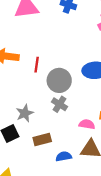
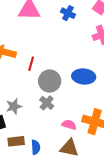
brown rectangle: (42, 140) -> (16, 141), moved
blue semicircle: (64, 156) -> (36, 147), moved, turned 88

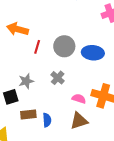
red line: (31, 64) -> (37, 47), moved
gray circle: (50, 81) -> (64, 46), moved
brown triangle: (69, 148) -> (79, 121), turned -30

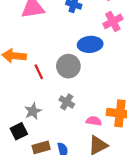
red line: (37, 47) -> (39, 72), turned -32
blue ellipse: (93, 53) -> (90, 44), moved

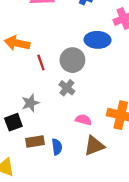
gray cross: (67, 102) -> (67, 88), moved
pink semicircle: (94, 121) -> (83, 120), moved

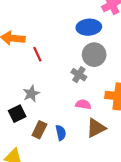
gray circle: (72, 60) -> (94, 55), moved
gray cross: (67, 88) -> (79, 75), moved
brown rectangle: (35, 141) -> (39, 130), turned -49

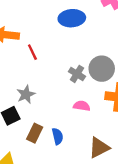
blue ellipse: (89, 27) -> (72, 18), moved
gray circle: (94, 55) -> (102, 69), moved
brown triangle: (96, 128) -> (99, 148), moved

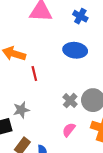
pink semicircle: (82, 106) -> (69, 130), turned -72

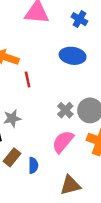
pink semicircle: (69, 130) -> (63, 142), size x1.5

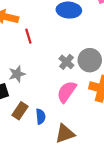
brown triangle: (70, 185) -> (65, 134), moved

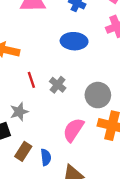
red line: (28, 36) -> (31, 80), moved
gray cross: (66, 62) -> (58, 85), moved

